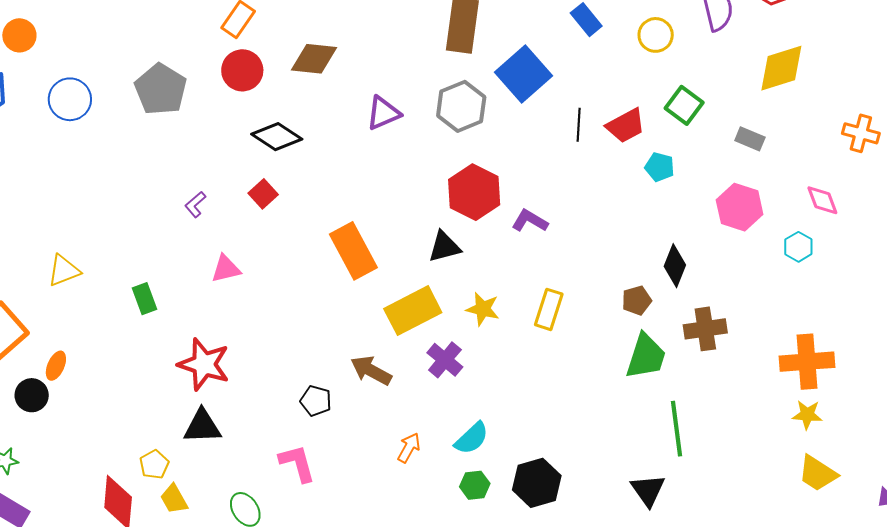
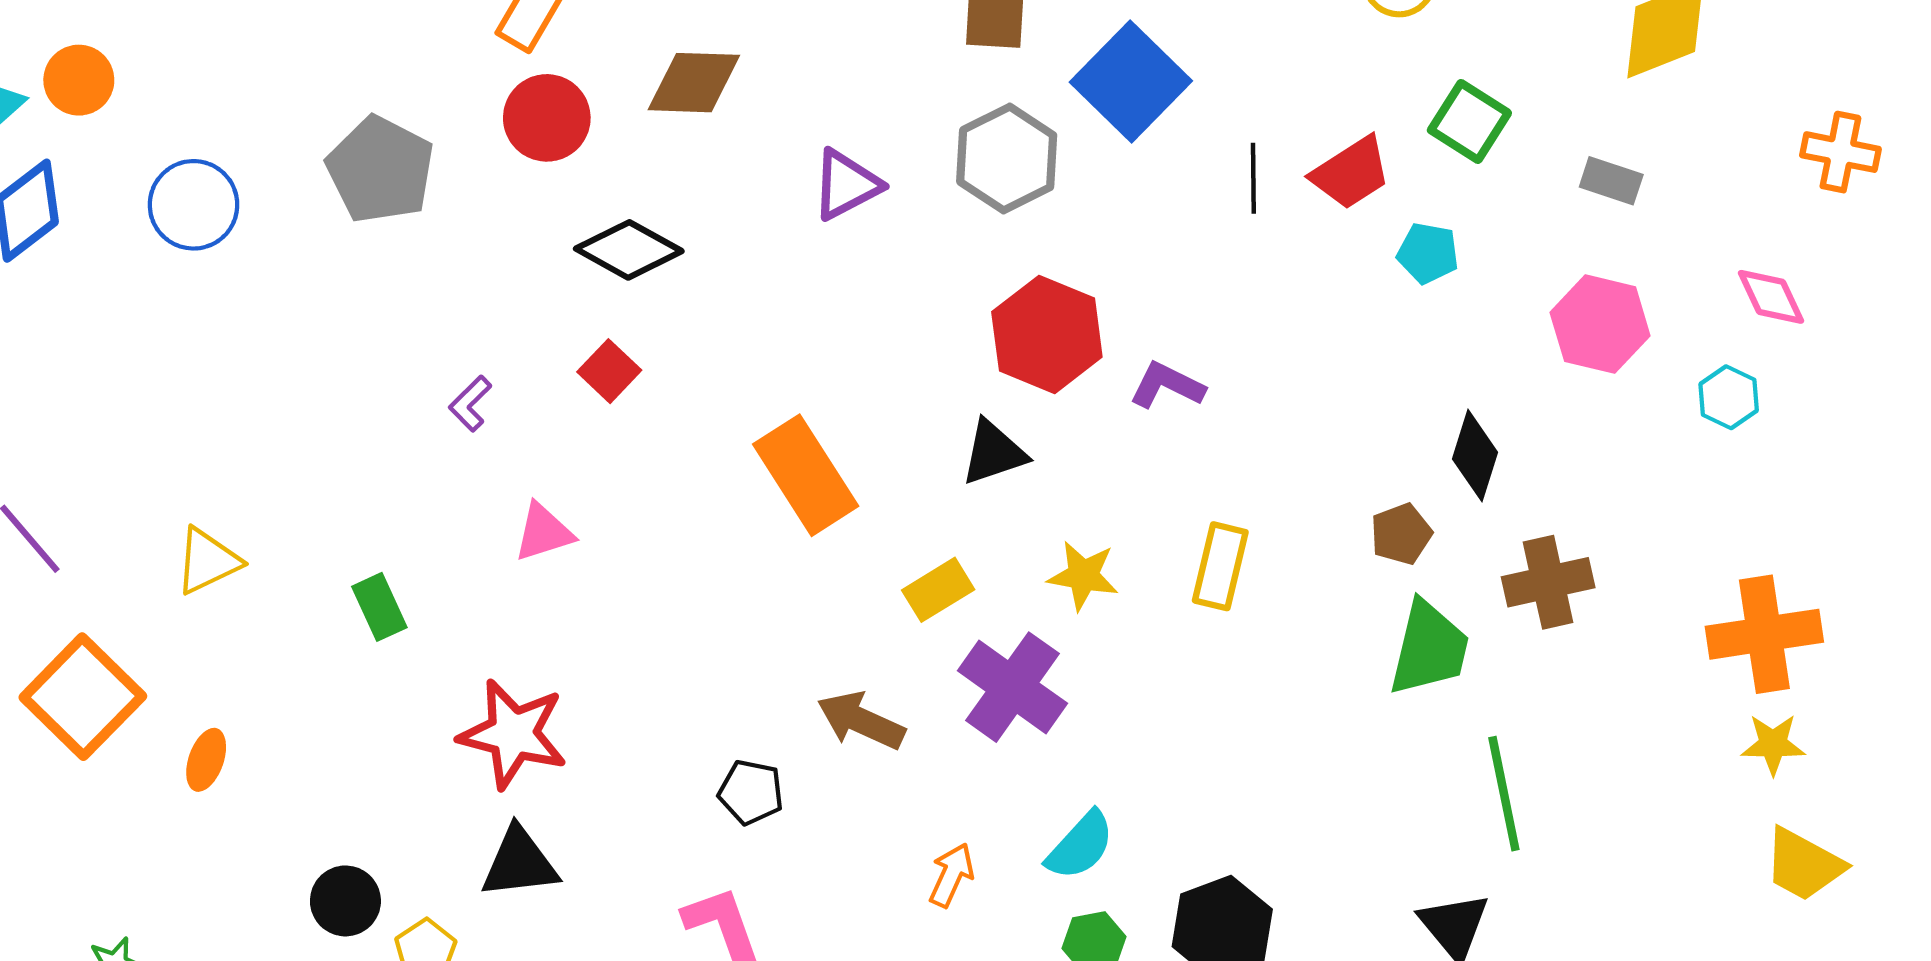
yellow rectangle: (413, 311) -> (938, 590), size x0.6
purple cross: (445, 360) -> (1012, 687), size x1.4
black circle: (32, 395) -> (345, 901), moved

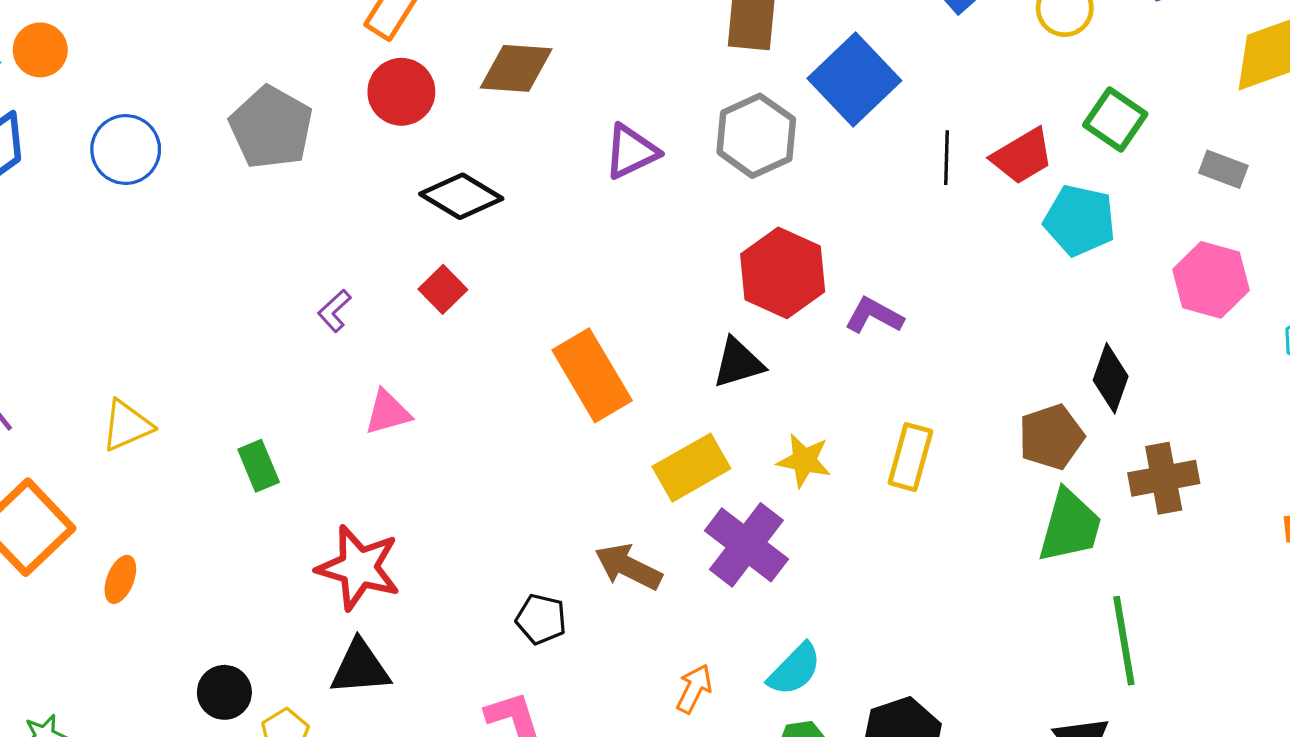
cyan pentagon: (1428, 253) -> (1080, 220), size x1.5
brown pentagon: (1401, 534) -> (1051, 437), size x1.4
yellow rectangle: (938, 590) -> (691, 468), size x1.4

